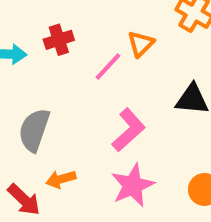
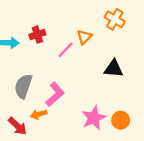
pink L-shape: (129, 130) -> (55, 94), moved
pink star: (133, 185) -> (94, 118), moved

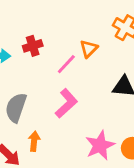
pink L-shape: (55, 94) -> (66, 103), moved
orange arrow: (39, 114) -> (34, 141), turned 112

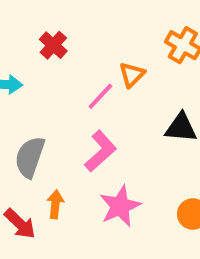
red cross: (33, 46) -> (53, 45), moved, turned -30
pink star: (100, 145) -> (120, 206), moved

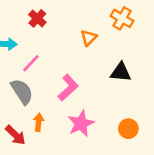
pink line: (100, 96) -> (31, 63), moved
gray semicircle: (30, 157) -> (22, 91), turned 128

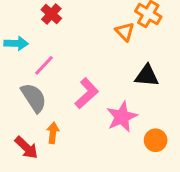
orange triangle: (89, 38) -> (125, 32), moved, turned -30
pink star: (81, 124) -> (122, 117), moved

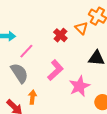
red cross: (51, 14) -> (60, 35), moved

